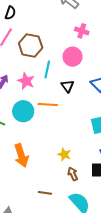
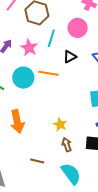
black triangle: (68, 86) -> (70, 57), turned 32

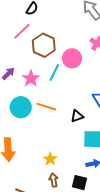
pink circle: (78, 28) -> (72, 58), moved
black triangle: (70, 57) -> (77, 116), moved

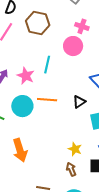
brown hexagon: (44, 45) -> (38, 23), moved
pink circle: (72, 58) -> (73, 46), moved
yellow star: (50, 159) -> (75, 149), moved

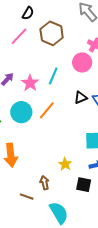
orange line: (47, 100) -> (47, 110), turned -66
black triangle: (79, 102) -> (81, 98), moved
brown arrow: (71, 169) -> (45, 183), moved

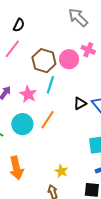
brown hexagon: (52, 33) -> (44, 61), moved
pink circle: (82, 62) -> (69, 59), moved
yellow star: (65, 164) -> (61, 171), moved

